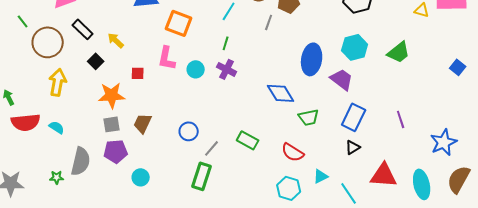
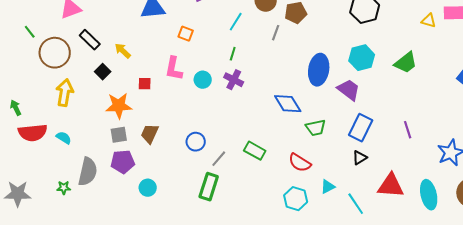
orange square: (179, 23) -> (186, 34), size x0.6

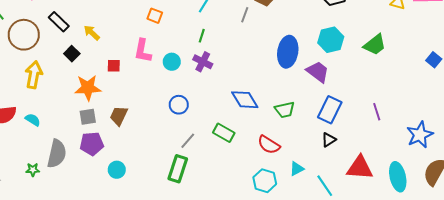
blue diamond: (288, 104) -> (245, 100), moved
blue circle: (196, 142) -> (179, 105), moved

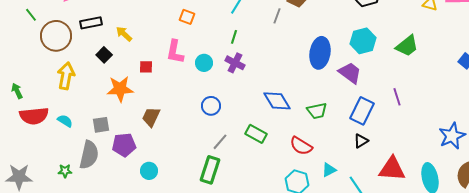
black rectangle: (59, 22) -> (91, 23), turned -55
purple line: (377, 112) -> (397, 97), moved
gray square: (88, 117) -> (101, 125), moved

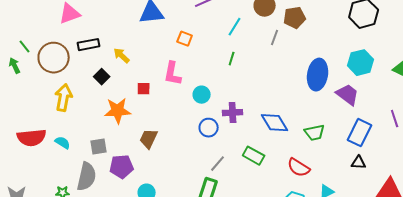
green line: (31, 15) -> (25, 47), moved
cyan circle: (204, 63) -> (202, 95), moved
purple cross: (235, 63) -> (233, 113), moved, turned -30
green arrow: (17, 91) -> (15, 66), moved
black triangle: (361, 141) -> (359, 163), turned 35

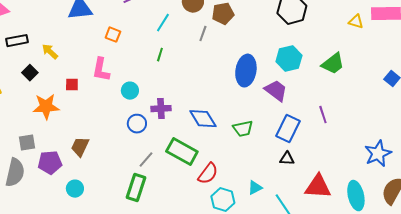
brown trapezoid: (149, 139) -> (80, 147), moved
green rectangle: (254, 156) -> (182, 152), size x1.4
red semicircle: (299, 168) -> (208, 174), moved, turned -85

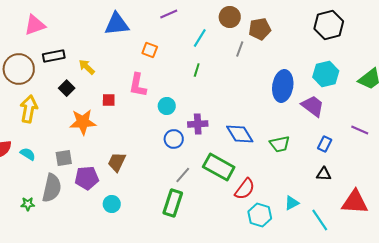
purple line: (323, 115) -> (360, 130), turned -48
blue rectangle: (288, 129) -> (325, 144), size x0.6

